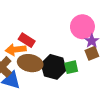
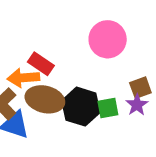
pink circle: (82, 27) -> (108, 39), moved
purple star: (92, 41) -> (137, 105), moved

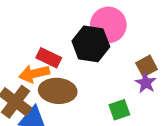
black hexagon: (81, 107) -> (91, 44), moved
green square: (108, 108) -> (119, 110), moved

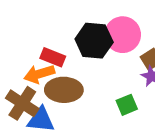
pink circle: (108, 25) -> (123, 35), moved

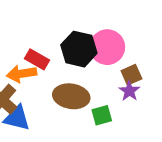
brown ellipse: (64, 90) -> (71, 96), moved

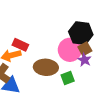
pink circle: (107, 47) -> (70, 50), moved
black hexagon: (79, 49) -> (81, 33), moved

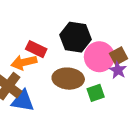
black hexagon: (81, 33) -> (75, 37), moved

